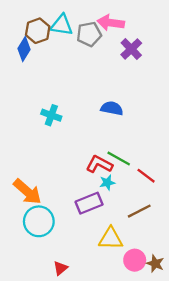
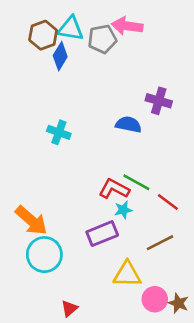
blue diamond: (24, 49) -> (60, 56), moved
purple cross: (131, 49) -> (159, 101), moved, turned -30

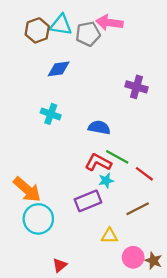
blue diamond: (60, 56) -> (59, 69), moved, turned 50
blue semicircle: (128, 124) -> (99, 128), moved
yellow triangle: (127, 274) -> (109, 236), size x0.7

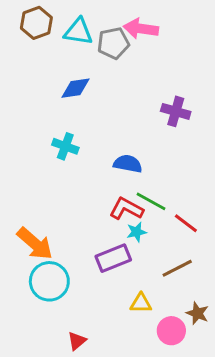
brown hexagon: (37, 30) -> (36, 23), moved
brown star: (153, 261) -> (197, 313), moved

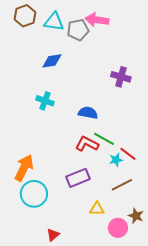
cyan star: (136, 232) -> (116, 160), moved
orange arrow: (35, 244) -> (24, 168), turned -104

